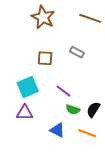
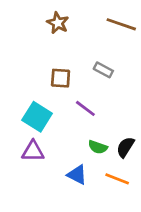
brown star: (43, 17) -> (58, 23), size x0.7
cyan square: (28, 87) -> (37, 117), turned -35
purple line: (64, 91) -> (85, 108), moved

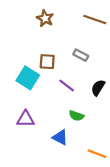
cyan square: (37, 117) -> (28, 78), moved
black semicircle: (125, 147) -> (98, 88), moved
orange line: (117, 179) -> (97, 154), moved

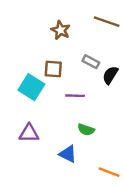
brown star: (45, 18) -> (61, 30), moved
purple line: (67, 85) -> (75, 96), turned -35
black semicircle: (98, 88) -> (110, 75), moved

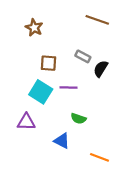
brown star: (61, 30) -> (34, 28), moved
cyan square: (31, 87) -> (41, 92), moved

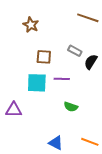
cyan square: (41, 92) -> (37, 83), turned -30
purple triangle: (26, 122) -> (14, 110), moved
blue triangle: (62, 141) -> (56, 143), moved

